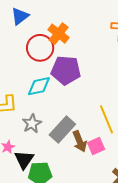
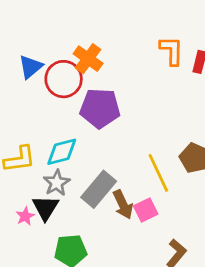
blue triangle: (20, 16) -> (31, 67), moved
cyan diamond: (39, 86) -> (62, 152), moved
black triangle: (24, 160) -> (45, 208), moved

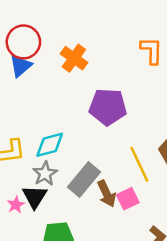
red circle: (64, 79) -> (23, 42), moved
purple pentagon: (100, 108) -> (108, 107), moved

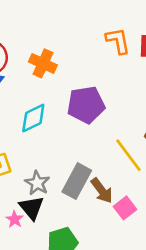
cyan diamond: (50, 145) -> (33, 118), moved
pink square: (128, 199) -> (125, 208), moved

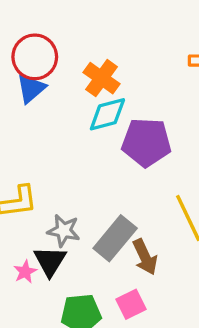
cyan diamond: (33, 118) -> (107, 114), moved
gray star: (37, 183) -> (64, 231), turned -30
pink square: (125, 208) -> (131, 304), moved

